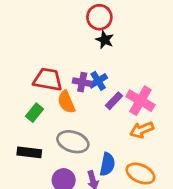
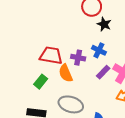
black star: (105, 40) -> (104, 24), moved
blue cross: (98, 81) -> (99, 50), moved, turned -32

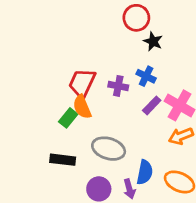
red trapezoid: (51, 55) -> (82, 83), turned -75
orange semicircle: (66, 73) -> (82, 107), moved

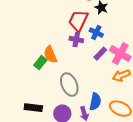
red trapezoid: (82, 83) -> (78, 21), moved
gray ellipse: (109, 149) -> (69, 85), turned 50
black rectangle: (63, 160) -> (33, 108), moved

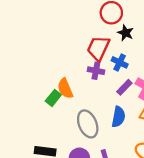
blue semicircle: (95, 102) -> (118, 117), moved

